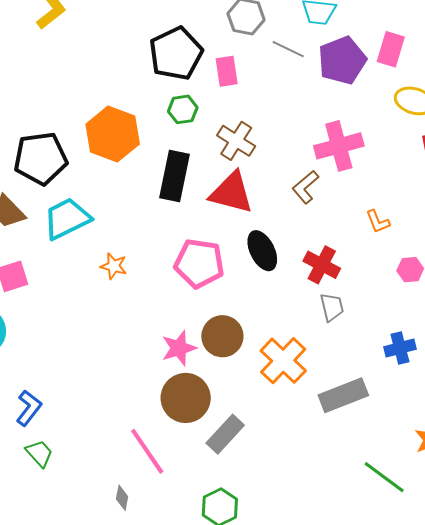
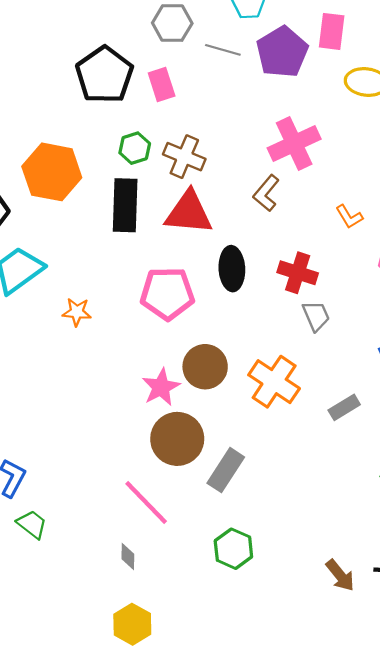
green hexagon: (183, 109) -> (135, 148), moved
black ellipse: (262, 251) -> (232, 269), turned 33
gray rectangle: (343, 395) -> (344, 407), size x0.6

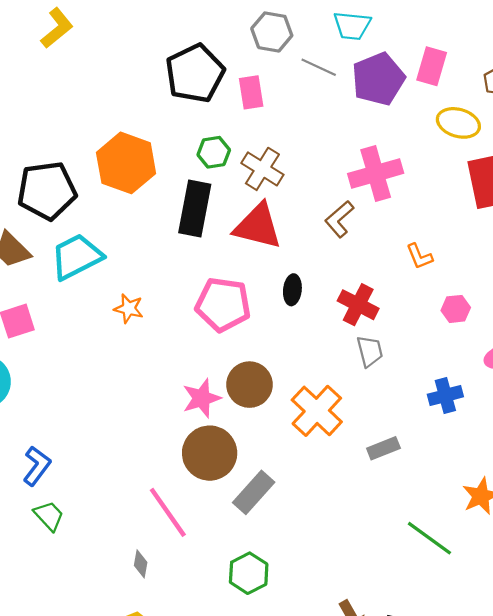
black ellipse: (232, 269) -> (292, 290), size x0.7

